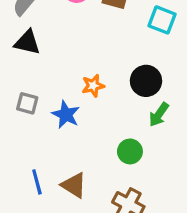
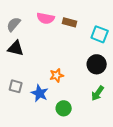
black circle: (146, 81) -> (97, 64), moved
green circle: (130, 151) -> (64, 108), moved

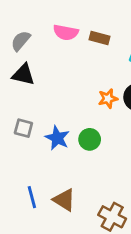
orange star: (57, 75) -> (108, 99), moved
green circle: (64, 108) -> (90, 139), moved

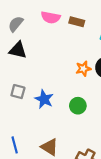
green circle: (90, 139) -> (78, 106), moved
blue line: (32, 197) -> (15, 145), moved

